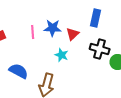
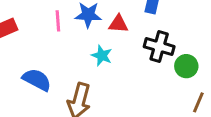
red triangle: (73, 34) -> (118, 24), turned 48

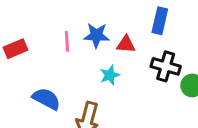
cyan star: (102, 56) -> (110, 75), turned 30

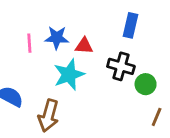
blue rectangle: (160, 21) -> (131, 25), moved
cyan star: (110, 75) -> (69, 75), size x1.6

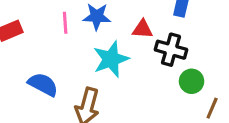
red triangle: (84, 46) -> (143, 29), moved
green circle: (146, 84) -> (192, 81), moved

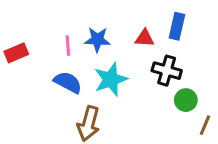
red triangle: (143, 29) -> (145, 38), moved
blue semicircle: (43, 84) -> (68, 82), moved

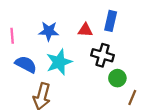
pink line: (68, 45) -> (12, 36), moved

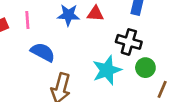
red triangle: (85, 30) -> (95, 14), moved
cyan star: (59, 62) -> (107, 70), moved

